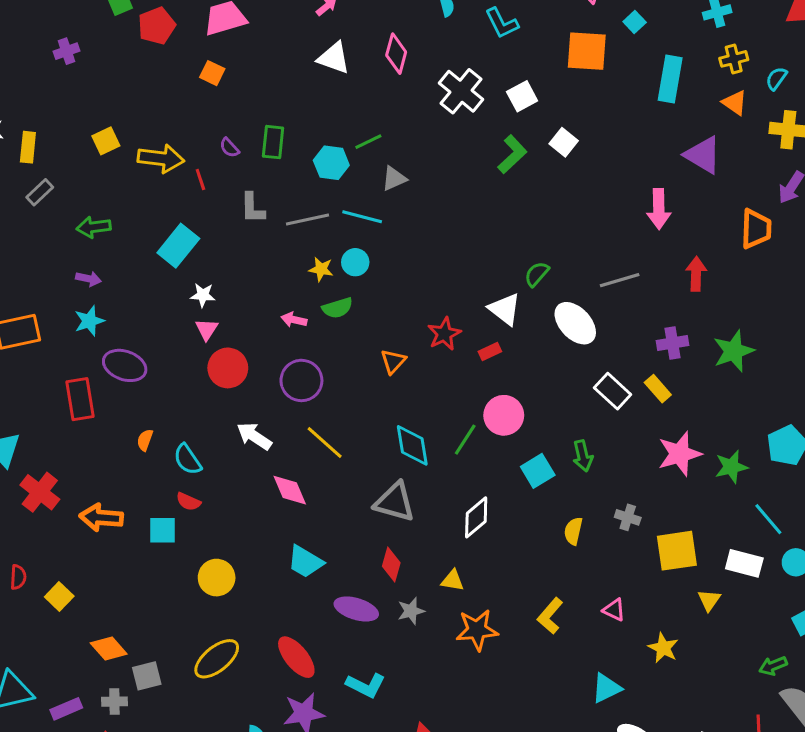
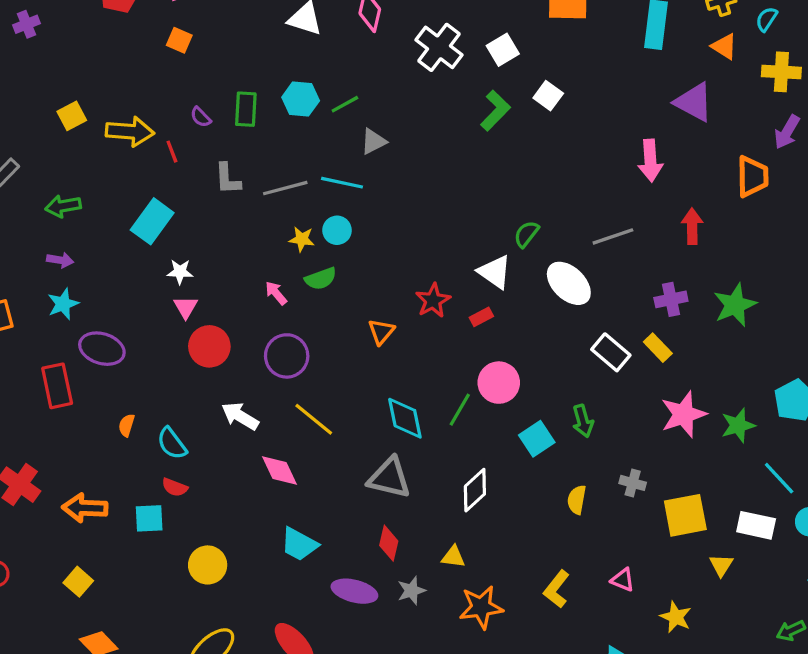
cyan hexagon: (331, 163) -> (301, 99), moved
pink arrow: (294, 320) -> (276, 293), turned 40
yellow square: (59, 596) -> (78, 582), moved

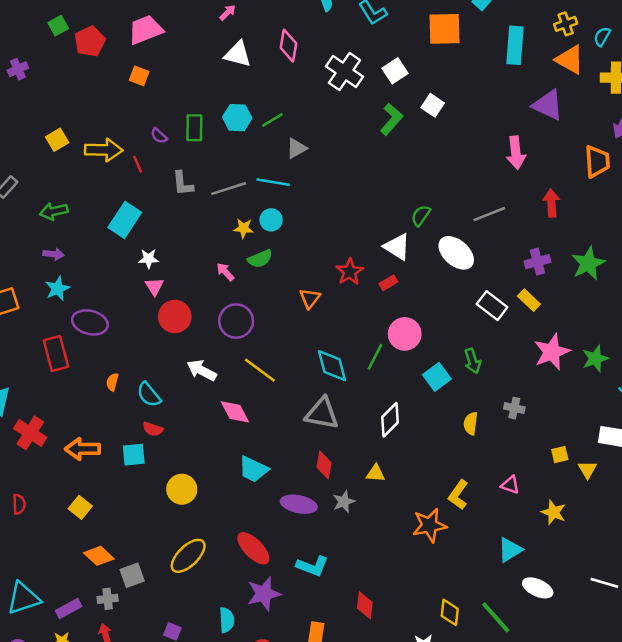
orange triangle: (724, 46) -> (570, 60), size x1.4
yellow square: (685, 515) -> (560, 455), moved, size x0.5
orange star: (481, 607) -> (429, 525), moved

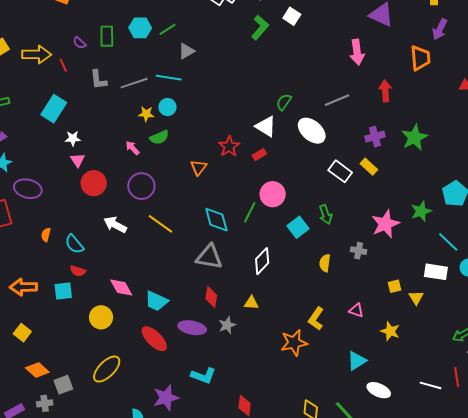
pink star: (552, 352) -> (385, 224), moved
pink diamond: (235, 412) -> (121, 287), moved
red ellipse: (253, 548) -> (154, 339), moved

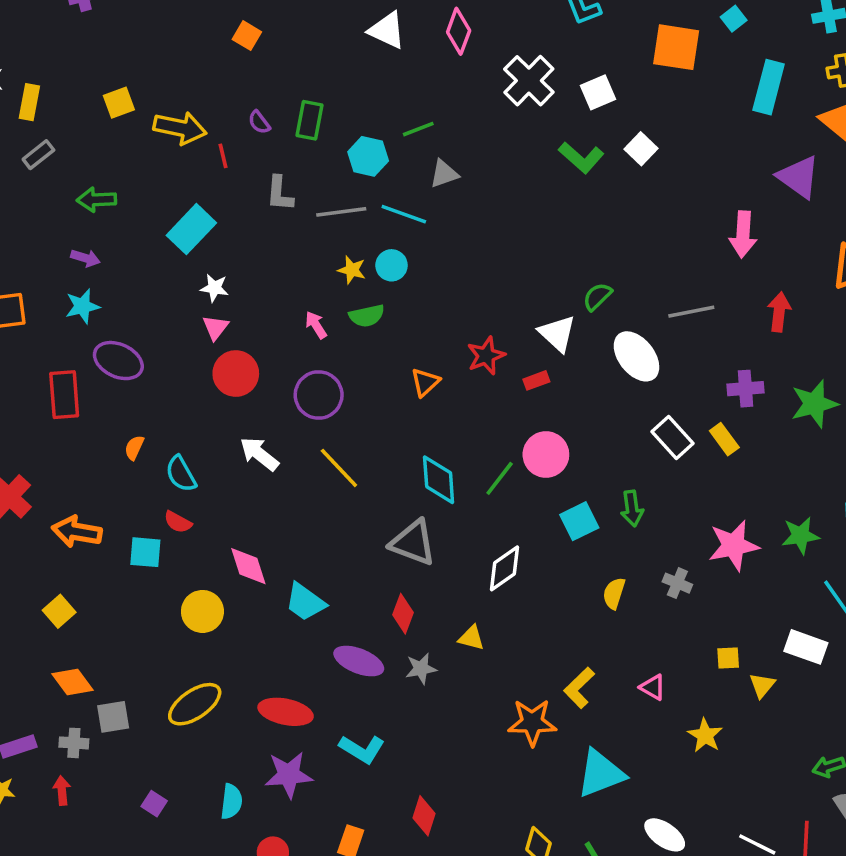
green L-shape: (260, 27) -> (581, 158), turned 80
cyan hexagon: (140, 28) -> (368, 156), moved
red ellipse: (154, 339) -> (286, 712), moved, turned -44
cyan triangle: (357, 361) -> (601, 773), moved, size x1.4

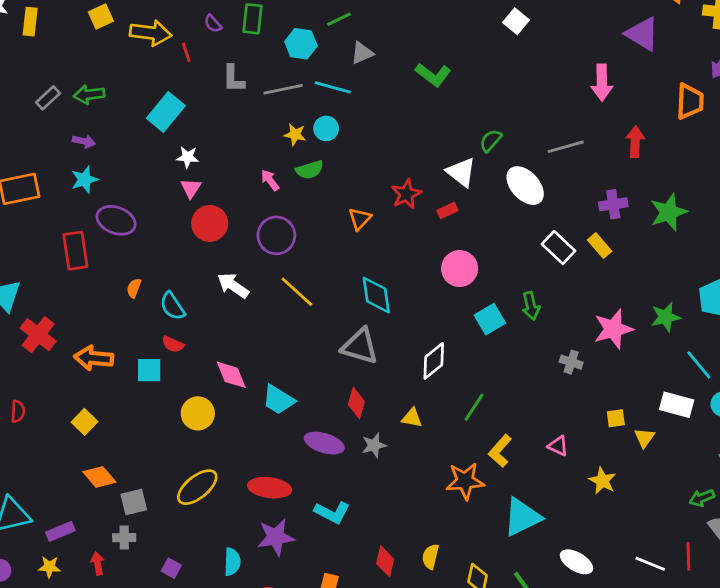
gray rectangle: (38, 155) -> (48, 98), moved
green L-shape: (581, 158) -> (433, 75), moved
green line: (500, 478) -> (474, 407), moved
yellow semicircle: (614, 593) -> (430, 557), moved
gray cross: (74, 743) -> (124, 538), moved

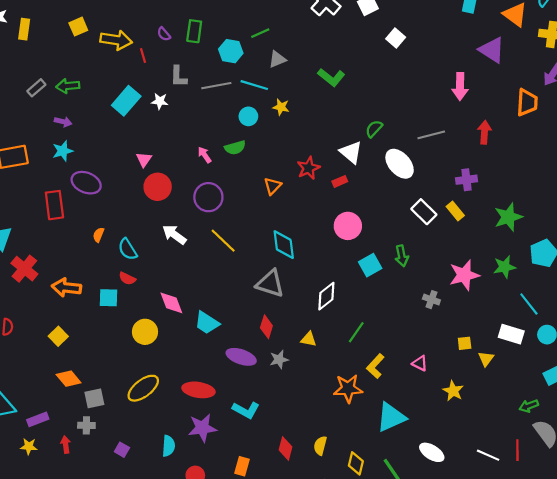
yellow star: (295, 135) -> (281, 107), moved
white star: (188, 157) -> (160, 101), moved
green star: (669, 212) -> (508, 217), moved

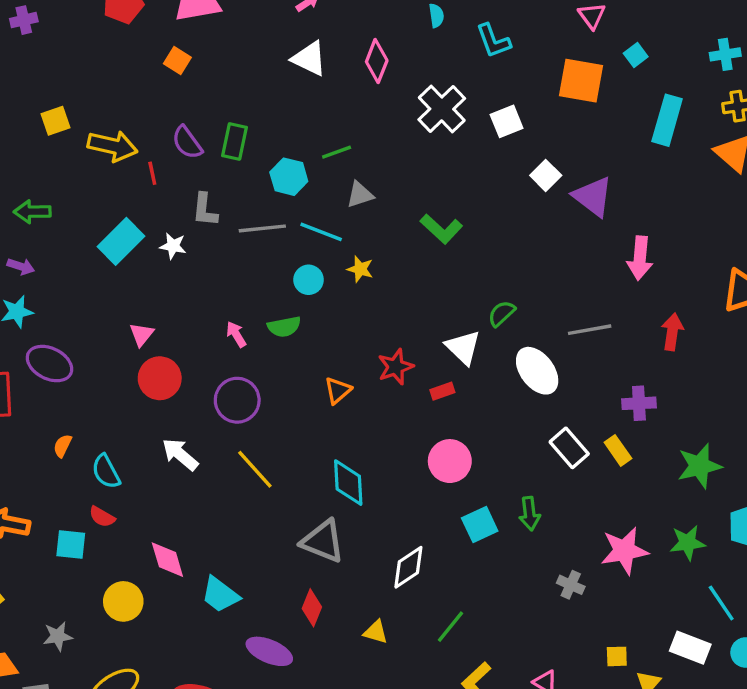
purple semicircle: (164, 34) -> (187, 142), size x1.5
purple triangle: (492, 50) -> (593, 197), moved
gray star: (279, 359) -> (58, 636), moved

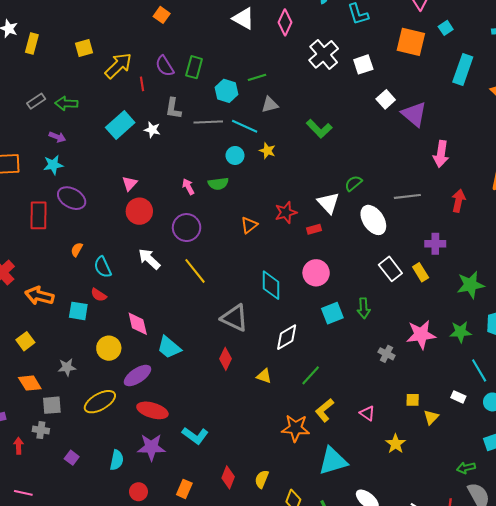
yellow arrow: (112, 146) -> (118, 66), turned -60
cyan diamond: (348, 483) -> (271, 285), moved
white rectangle: (690, 648) -> (458, 397), size x0.6
purple ellipse: (269, 651) -> (137, 376), moved, turned -60

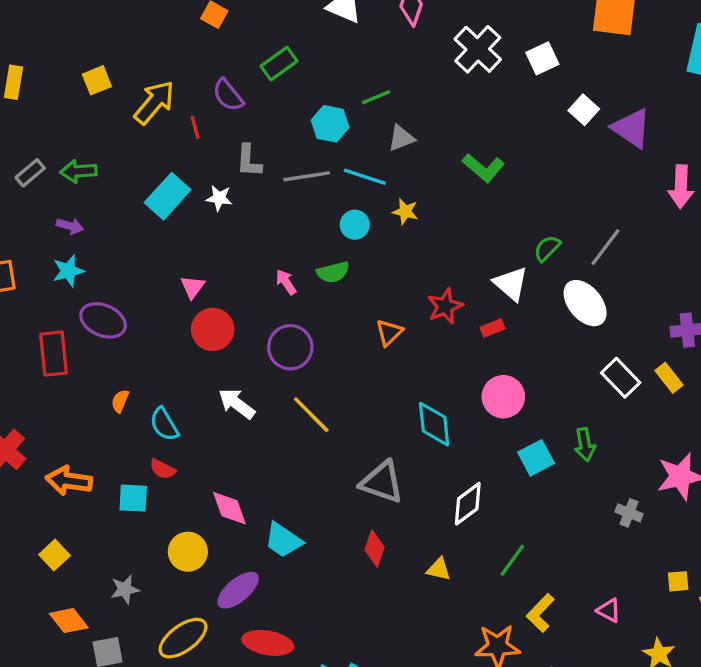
green rectangle: (194, 67) -> (279, 64), moved, turned 45
gray line: (407, 196) -> (605, 247), moved, turned -40

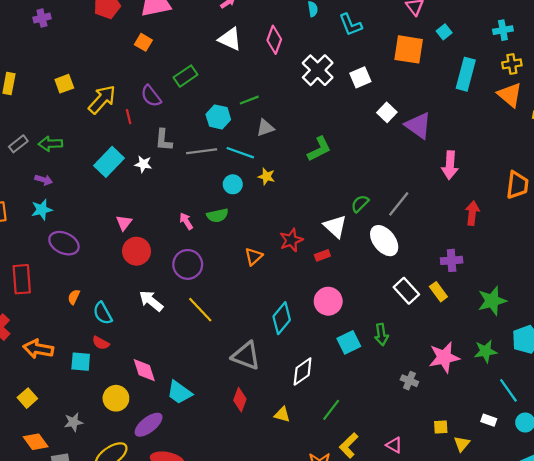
green L-shape: (483, 168) -> (319, 149), turned -68
red rectangle: (54, 354) -> (22, 279), moved
cyan diamond: (434, 424) -> (282, 318), turned 44

